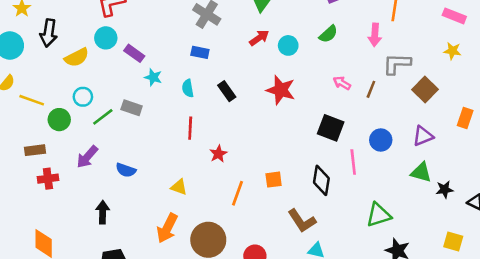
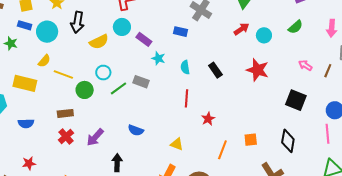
blue rectangle: (200, 52) -> (180, 32), moved
purple arrow: (87, 157) -> (95, 137), moved
pink line: (353, 162) -> (328, 134), moved
red cross: (48, 179) -> (66, 136), moved, turned -35

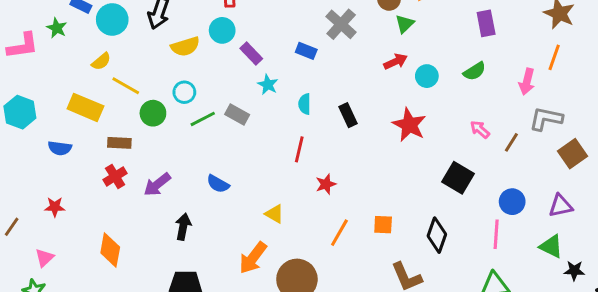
yellow rectangle: (25, 83) -> (85, 107), moved

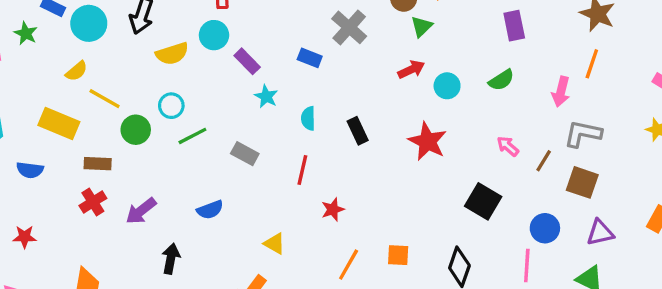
gray rectangle: (237, 114) -> (245, 154), moved
brown square: (572, 154) -> (582, 182), moved, turned -36
blue semicircle: (218, 184) -> (210, 210), turned -50

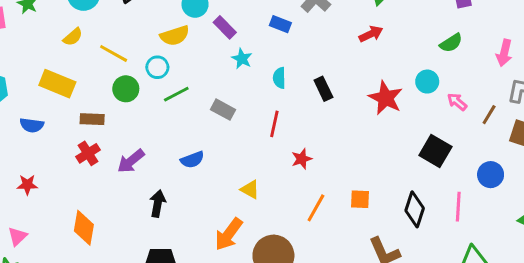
yellow semicircle: (172, 54) -> (175, 36), moved
cyan circle: (447, 86) -> (427, 82), moved
yellow line: (105, 99) -> (114, 53), moved
pink line: (527, 265) -> (458, 207), moved

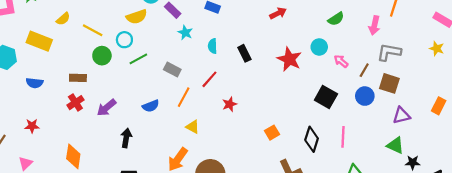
yellow rectangle: (57, 84) -> (39, 41), moved
red line: (274, 124) -> (209, 79), turned 30
blue circle: (491, 175) -> (365, 96), moved
orange square: (360, 199) -> (272, 133), turned -32
orange line: (316, 208) -> (184, 97), moved

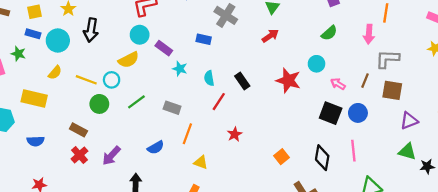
cyan circle: (124, 40) -> (112, 80), moved
pink arrow: (341, 61) -> (338, 84), moved
brown rectangle: (78, 78) -> (78, 130), turned 35
red line: (209, 79) -> (219, 102), moved
blue circle: (365, 96) -> (358, 113), moved

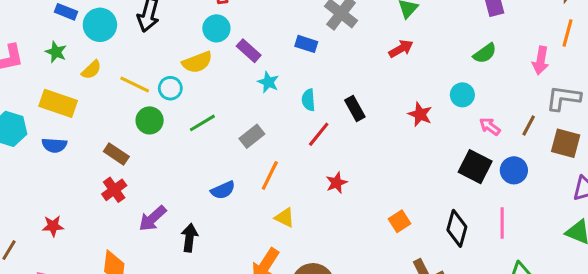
green star: (18, 54) -> (56, 52), moved
red star: (288, 80) -> (420, 114), size x0.7
gray rectangle: (172, 108) -> (252, 136), turned -63
blue semicircle: (36, 141) -> (54, 145), moved
purple arrow: (111, 156) -> (153, 218), moved

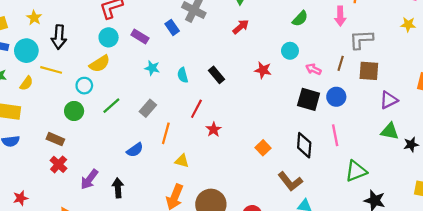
blue rectangle: (306, 44) -> (172, 27), moved, turned 48
purple rectangle: (249, 51) -> (140, 36), moved
yellow line: (135, 84) -> (51, 70), moved
red line: (319, 134) -> (196, 109), moved

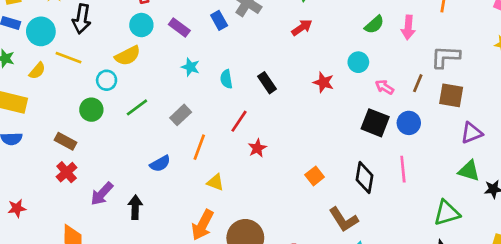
pink arrow: (340, 16) -> (408, 27), moved
green triangle: (356, 171) -> (447, 213), moved

